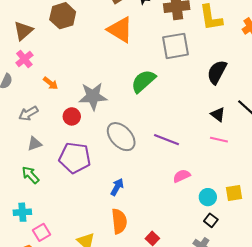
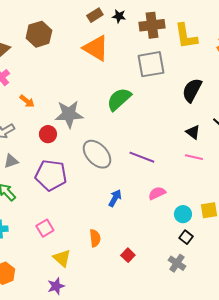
blue arrow: (117, 187) -> (115, 198), moved
orange semicircle: (119, 221) -> (95, 238), size x0.7
pink square: (42, 232) -> (45, 228), moved

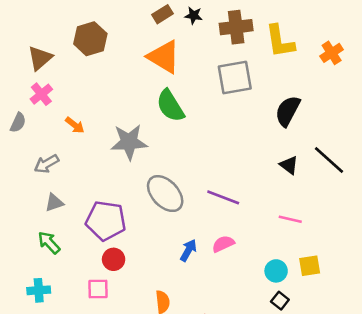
green semicircle: (119, 99) -> (170, 106), moved, turned -80
red circle: (48, 134) -> (114, 259), moved
pink line: (194, 157) -> (290, 219), moved
pink semicircle: (157, 193) -> (223, 244), moved
pink square: (45, 228) -> (98, 289), turned 30

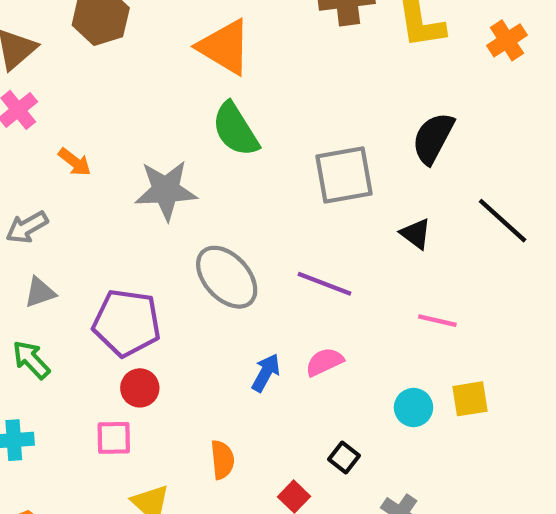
gray square: (235, 77) -> (344, 175), moved
black triangle: (289, 165) -> (416, 234), moved
black square: (280, 301) -> (344, 457), moved

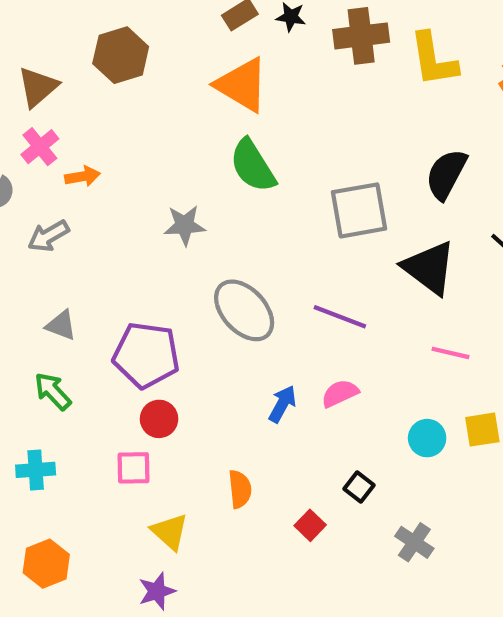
orange arrow: (75, 162) -> (82, 176), moved, turned -48
gray star: (166, 190) -> (185, 225), size x0.7
gray arrow: (27, 227) -> (48, 236), moved
black triangle: (416, 234) -> (429, 268), size x1.8
gray triangle: (40, 292) -> (61, 325), turned 40

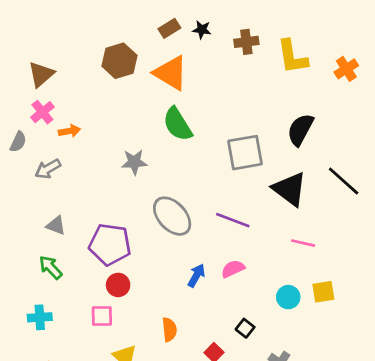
brown cross: (361, 36) -> (246, 42), size x0.7
brown hexagon: (121, 55) -> (119, 61), moved

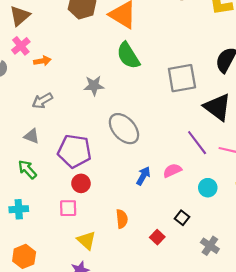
gray arrow: (48, 169) -> (42, 101), moved
purple line: (233, 220) -> (197, 143), moved, turned 32
cyan circle: (288, 297) -> (208, 188), moved

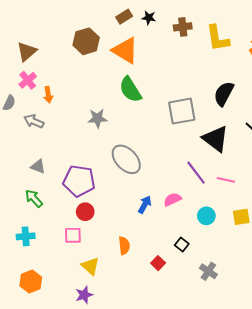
orange arrow: (42, 61) -> (48, 95), turned 91
gray arrow: (42, 101) -> (34, 121), moved, turned 54

